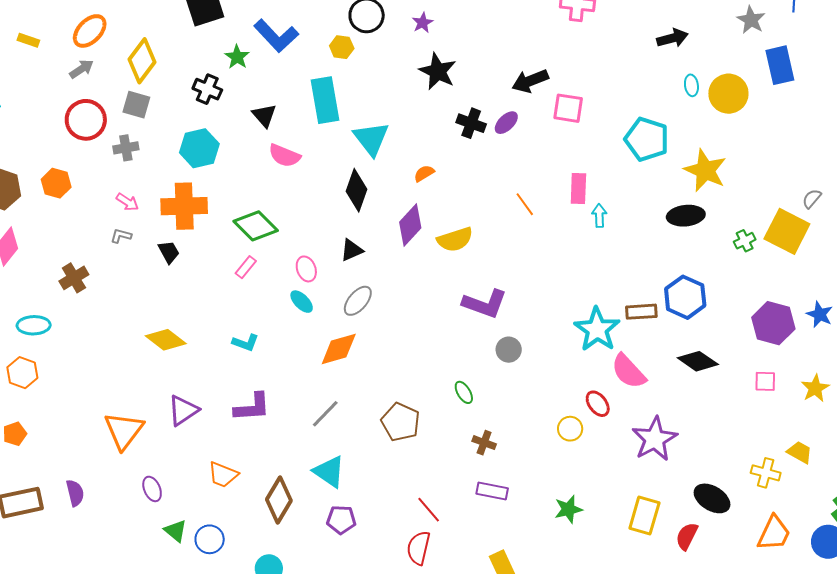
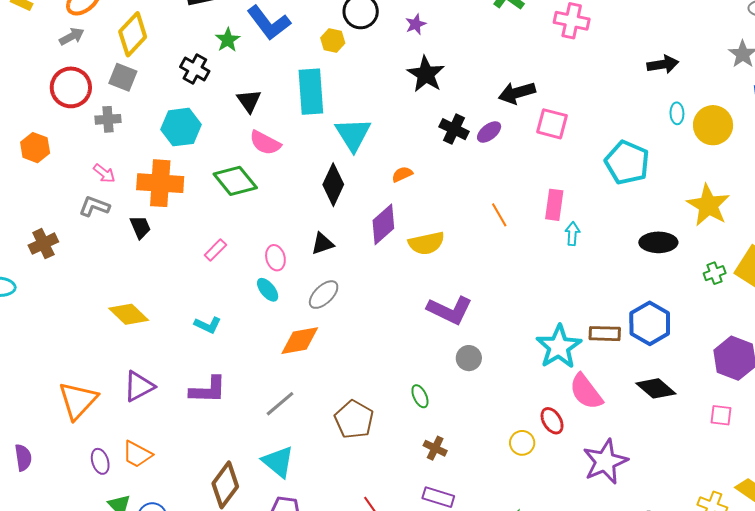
yellow star: (705, 170) -> (708, 205), moved
green diamond: (256, 226) -> (235, 181), moved
gray L-shape: (121, 236) -> (94, 206), size x1.4
orange trapezoid: (223, 475) -> (137, 454), moved

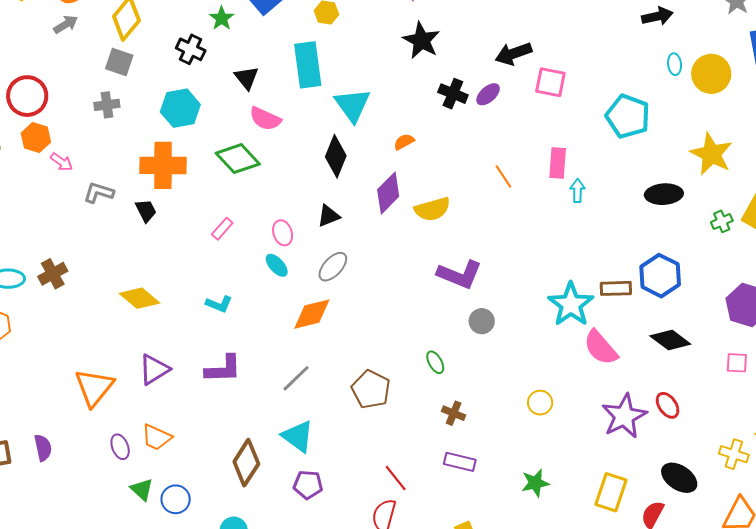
red circle: (71, 87) -> (27, 96), moved
pink arrow: (104, 173) -> (62, 162), moved
brown cross: (43, 244) -> (53, 274), moved
red ellipse: (552, 421) -> (668, 405), moved

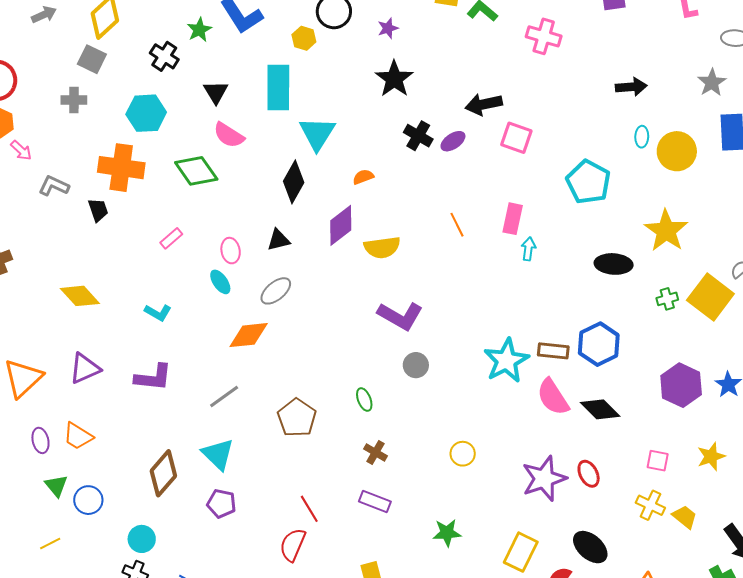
pink semicircle: (601, 348) -> (553, 397), moved
pink square: (737, 363) -> (658, 461), moved
yellow cross: (734, 454) -> (650, 505), moved

